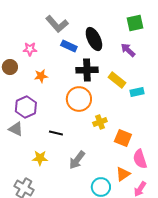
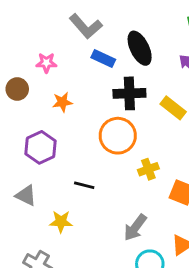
gray triangle: (16, 129) -> (26, 195), moved
gray arrow: (77, 160) -> (135, 227), moved

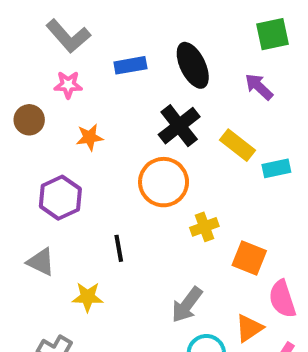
gray L-shape: (86, 26) -> (68, 36), moved
blue rectangle: (103, 58) -> (130, 65), moved, turned -35
black cross: (129, 93) -> (179, 126), turned -36
black line: (84, 185) -> (119, 248), turned 66

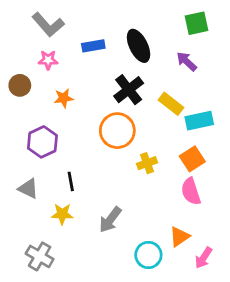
cyan rectangle: (276, 168) -> (199, 121), size x1.4
black line: (119, 248) -> (71, 181), moved
orange square: (249, 258) -> (192, 159), moved, turned 35
pink semicircle: (282, 299) -> (191, 191), moved
gray arrow: (187, 305) -> (110, 220), moved

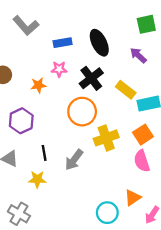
pink star: (48, 60) -> (59, 69), moved
yellow cross: (147, 163) -> (106, 138), size x1.5
gray arrow: (110, 220) -> (74, 160), moved

